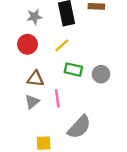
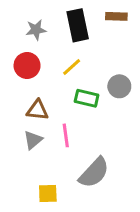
gray circle: (101, 74) -> (119, 86), moved

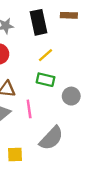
yellow line: (72, 67) -> (45, 55), moved
gray circle: (119, 86) -> (71, 96), moved

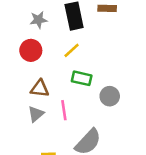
yellow line: (45, 55) -> (72, 50), moved

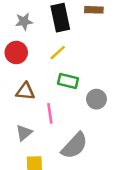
gray triangle: (36, 114) -> (24, 133), moved

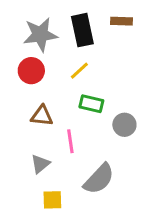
gray star: (24, 21) -> (40, 35), size x1.6

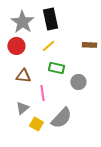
brown rectangle: (121, 21) -> (89, 45), moved
gray star: (40, 35) -> (22, 22), turned -30
yellow square: (52, 200) -> (36, 124), moved, turned 32

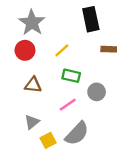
black rectangle: (50, 19) -> (91, 19), moved
pink line: (42, 93) -> (68, 105), moved, turned 63
yellow square: (36, 124) -> (48, 140), turned 32

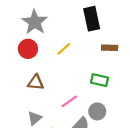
green rectangle: (71, 76) -> (99, 80), moved
gray circle: (97, 92) -> (97, 111), moved

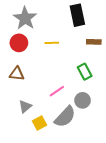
yellow line: (64, 49) -> (52, 43), turned 40
green rectangle: (99, 80) -> (85, 72), turned 49
brown triangle: (36, 82) -> (17, 74), moved

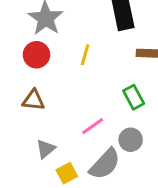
yellow line: (52, 43) -> (85, 55), turned -72

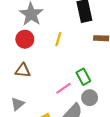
green rectangle: (134, 97) -> (83, 77), moved
gray triangle: (46, 149) -> (18, 104), moved

